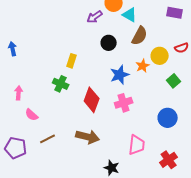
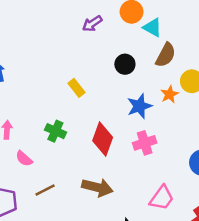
purple arrow: (95, 17) -> (92, 24), moved
yellow rectangle: (72, 61) -> (76, 88), turned -56
green cross: (61, 84) -> (55, 131), moved
pink trapezoid: (137, 145) -> (162, 198), turned 30

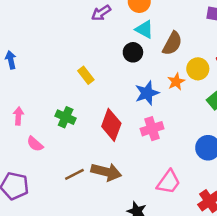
cyan triangle: (153, 28) -> (144, 29), moved
brown line: (45, 190) -> (74, 174), moved

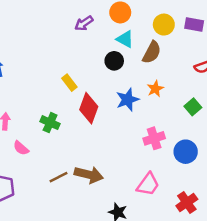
yellow circle: (198, 69) -> (164, 25), moved
red diamond: (111, 125) -> (89, 108), moved
pink cross: (152, 129) -> (154, 138), moved

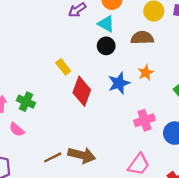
cyan triangle: (125, 39) -> (106, 24), moved
brown semicircle: (152, 52) -> (142, 38), turned -120
green cross: (50, 123) -> (26, 102), moved

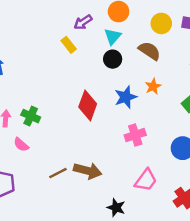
cyan triangle: (106, 24) -> (113, 37), turned 42
brown semicircle: (142, 38) -> (149, 51), turned 35
yellow rectangle: (63, 67) -> (69, 45), moved
pink cross: (145, 120) -> (135, 135), moved

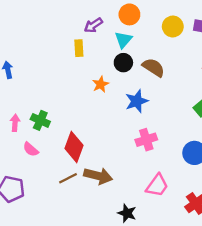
yellow rectangle: (69, 45) -> (79, 48), turned 35
brown semicircle: (149, 51) -> (153, 67), moved
orange star: (153, 86) -> (101, 84), moved
red diamond: (88, 105) -> (74, 147), moved

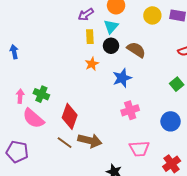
yellow rectangle: (79, 48) -> (90, 37), moved
pink semicircle: (31, 149) -> (33, 118), size x1.6
brown line: (68, 178) -> (65, 143), turned 63
pink trapezoid: (157, 185) -> (139, 149), turned 50

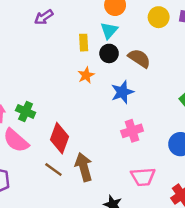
purple arrow: (86, 14) -> (44, 17), moved
brown arrow: (90, 141) -> (84, 167), turned -120

